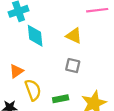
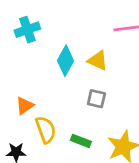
cyan diamond: (35, 36) -> (65, 61), moved, turned 35
green rectangle: (61, 99) -> (81, 141), turned 32

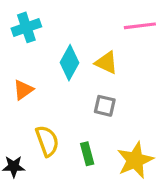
orange triangle: (25, 106) -> (23, 90), moved
green rectangle: (81, 141) -> (87, 154), turned 54

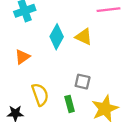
gray square: (105, 106) -> (83, 82), moved

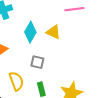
gray square: (83, 82) -> (37, 62), moved

